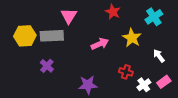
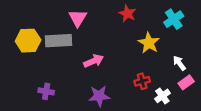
pink arrow: (100, 44) -> (94, 61), moved
purple cross: (47, 66) -> (46, 91), moved, turned -32
red cross: (126, 72) -> (142, 81), turned -32
pink rectangle: (164, 82) -> (186, 82), moved

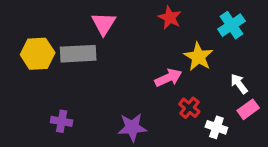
pink arrow: (94, 61) -> (168, 78), moved
red cross: (142, 81) -> (189, 108), turned -35
white cross: (162, 96) -> (216, 127), turned -35

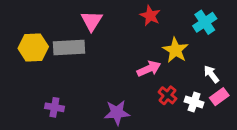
white cross: (216, 127) -> (194, 102), moved

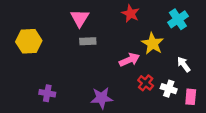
gray rectangle: (69, 47) -> (88, 41), moved, size x0.6
pink rectangle: (219, 97) -> (191, 97), moved, turned -49

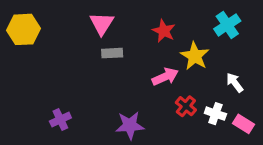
red star: (131, 14) -> (164, 31), moved
yellow hexagon: (29, 41) -> (23, 29), moved
purple cross: (47, 93) -> (60, 119), turned -35
pink rectangle: (191, 97) -> (244, 124), turned -63

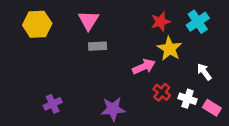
yellow hexagon: (23, 29) -> (37, 24), moved
red star: (164, 31) -> (161, 22), moved, turned 30

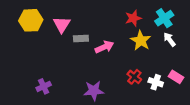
pink triangle: (89, 20) -> (62, 25), moved
pink arrow: (144, 67) -> (104, 47), moved
white arrow: (204, 72) -> (170, 39), moved
pink rectangle: (212, 108) -> (176, 77), moved

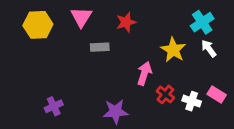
red star: (133, 18) -> (126, 22), moved
pink triangle: (62, 25) -> (81, 17), moved
pink arrow: (104, 47) -> (144, 73), moved, turned -48

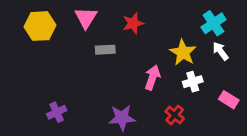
red cross: (165, 94) -> (175, 115), moved
white cross: (192, 101) -> (193, 82), moved, turned -36

